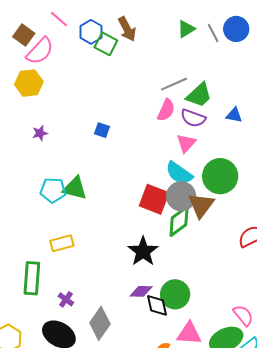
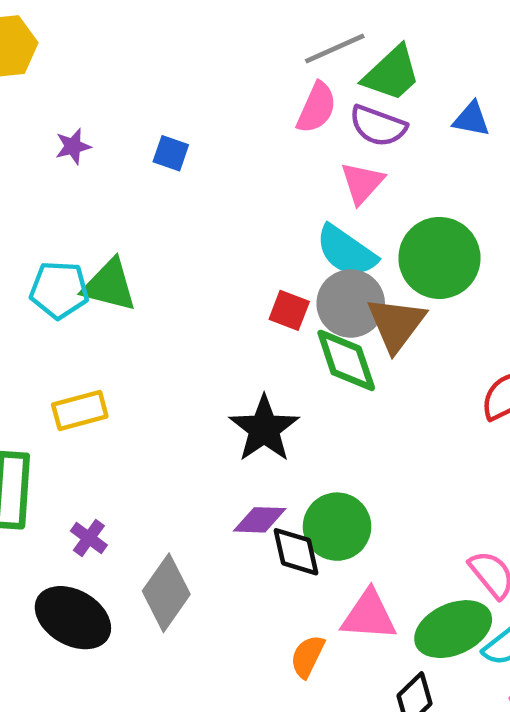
purple star: (40, 133) -> (73, 146), moved
red square: (154, 199) -> (289, 310), size x0.6
green diamond: (179, 221) -> (346, 360), turned -72

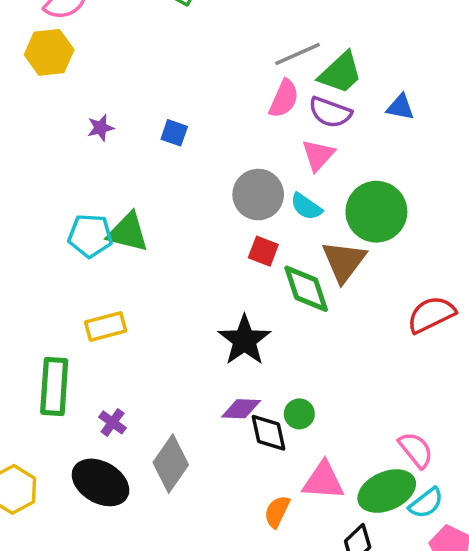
cyan semicircle: (346, 251) -> (306, 207), size x0.7
gray circle: (351, 304) -> (258, 195), moved
green circle: (337, 527) -> (299, 414), size x0.6

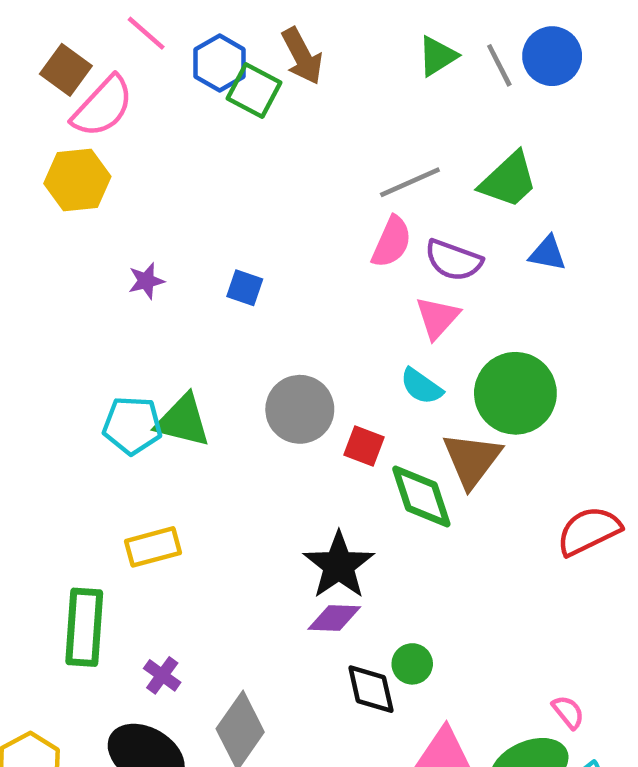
green trapezoid: (340, 73) -> (509, 180), moved
gray circle: (258, 195) -> (300, 409), moved
purple diamond: (241, 409) -> (334, 618), moved
pink semicircle: (416, 450) -> (568, 712), size x0.7

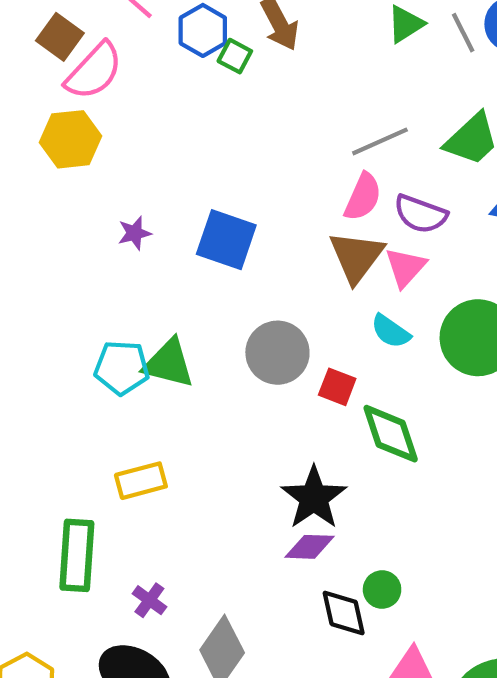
green square: (254, 91) -> (235, 56), size x0.7
blue square: (245, 288) -> (226, 240), size x1.8
brown triangle: (472, 460) -> (356, 257), moved

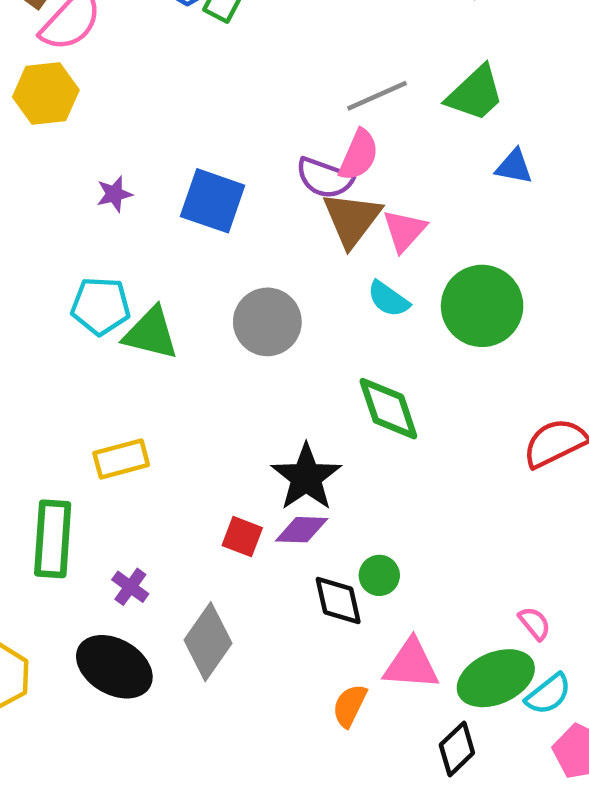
purple semicircle: (420, 214) -> (324, 178), moved
cyan pentagon: (122, 368) -> (101, 306), moved
red square: (337, 387) -> (242, 537), moved

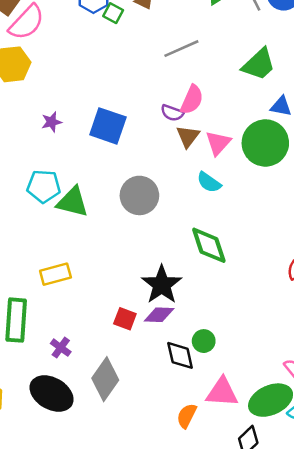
gray line: (377, 96) -> (181, 49), moved
purple semicircle: (324, 178) -> (172, 113), size x0.7
brown triangle: (352, 219) -> (188, 136), size x0.7
green circle: (482, 306) -> (265, 143), moved

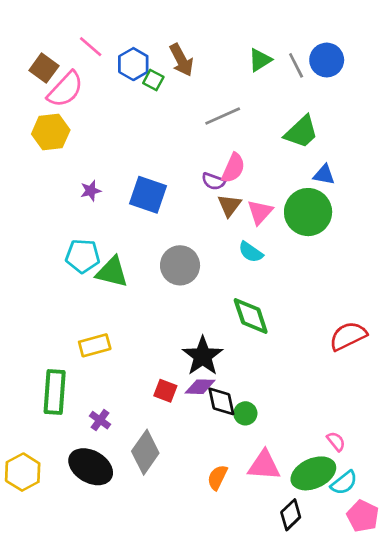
black diamond: (180, 355) -> (221, 401), moved
orange semicircle: (187, 416) -> (217, 477), moved

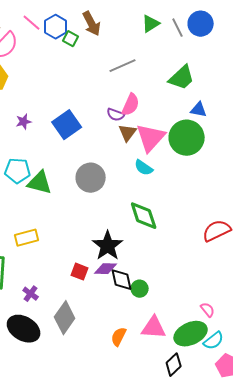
pink line: (91, 47) -> (32, 23), moved
blue square: (148, 195) -> (67, 125), turned 36
pink triangle: (260, 212) -> (151, 138), size x1.5

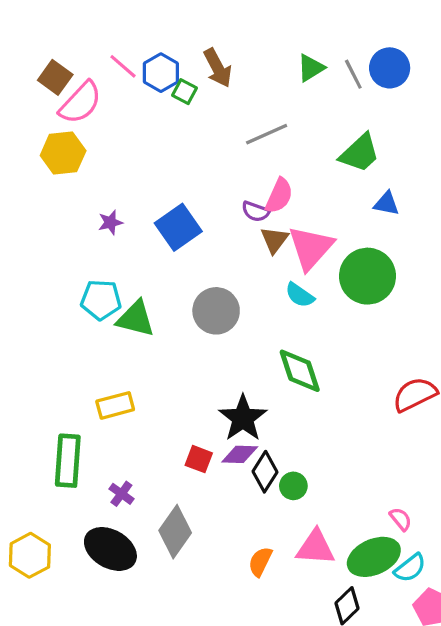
green circle: (187, 138) -> (368, 276), moved
black diamond: (122, 280) -> (265, 472), turned 45

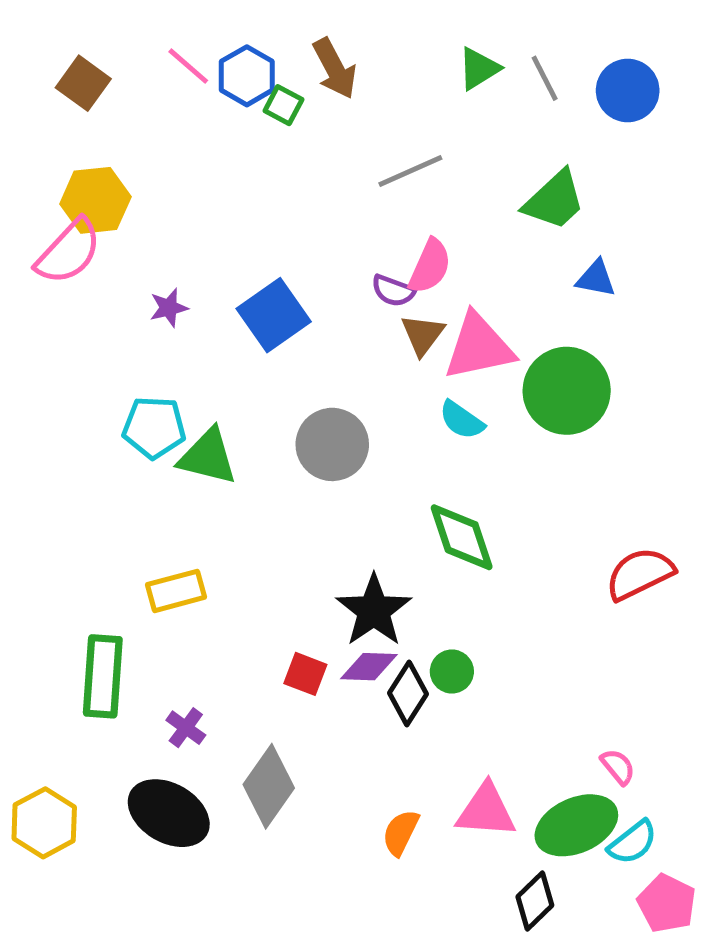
blue circle: (390, 68) -> (628, 90), moved
pink semicircle: (80, 103) -> (69, 252), moved
pink triangle: (311, 248) -> (479, 347), turned 36
green circle: (293, 486) -> (452, 672), moved

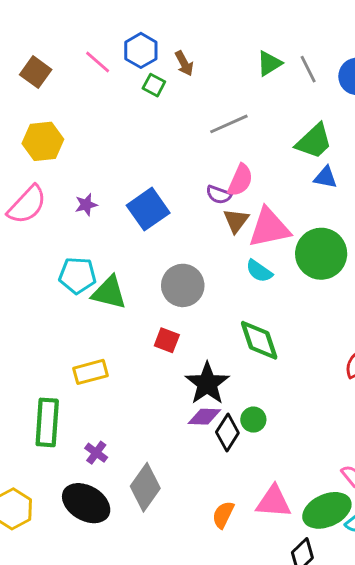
brown arrow: (335, 69) -> (184, 63), size x0.7
blue hexagon: (247, 76) -> (141, 50), moved
pink semicircle: (69, 252) -> (27, 205), moved
blue triangle: (596, 278) -> (325, 177), moved
red square: (305, 674) -> (167, 340), moved

